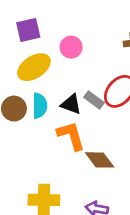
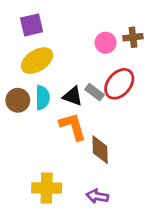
pink circle: (71, 47) -> (106, 43), moved
brown diamond: (100, 160) -> (100, 150), turned 36

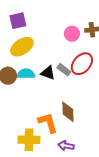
cyan semicircle: (42, 98) -> (26, 74), turned -90
orange L-shape: (73, 126) -> (48, 123), moved

